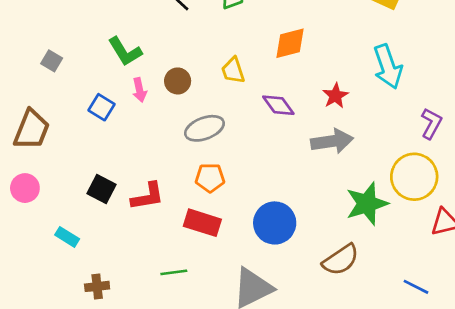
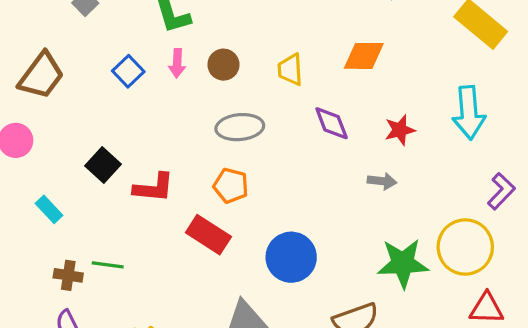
gray arrow: (332, 141) -> (382, 181), size x0.6
green line: (174, 272) -> (108, 265), moved

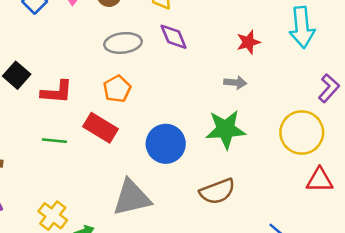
purple diamond: (332, 123) -> (174, 37), moved
orange pentagon: (231, 186) -> (117, 89), turned 30
green star: (403, 263) -> (226, 129), moved
green line: (108, 265) -> (54, 141), moved

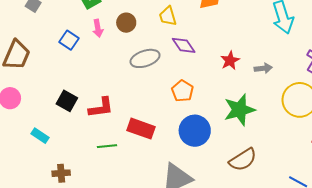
red star: (248, 42) -> (230, 61), moved
gray arrow: (235, 83) -> (263, 68), moved
orange pentagon: (117, 89) -> (183, 91), moved

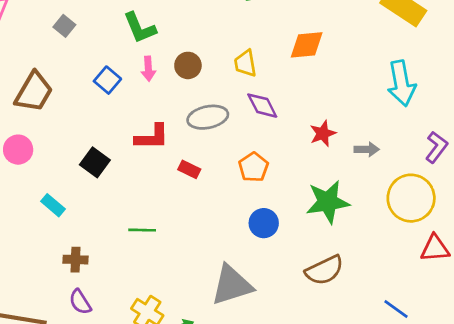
red L-shape: (101, 108) -> (152, 137), moved
red rectangle: (141, 129) -> (189, 169), moved, size x0.6
blue circle: (195, 131) -> (264, 223), size x0.7

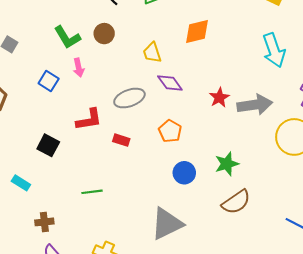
brown circle: (188, 65) -> (104, 34), moved
gray arrow: (367, 149) -> (255, 105), size x1.8
green star: (328, 202) -> (227, 164), moved, size x0.7

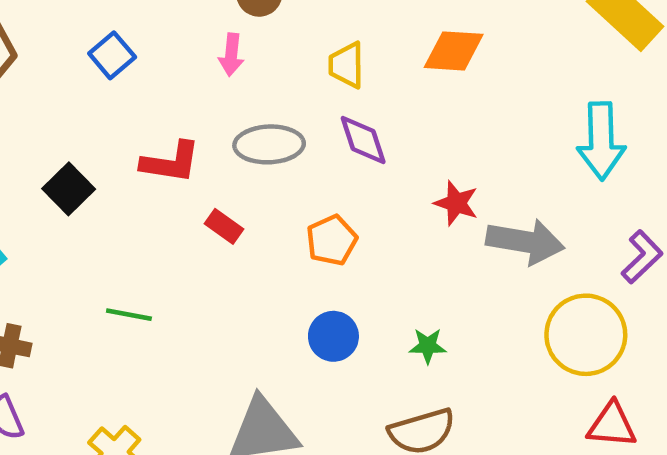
pink arrow: (79, 68) -> (231, 55), moved
red star: (219, 98) -> (456, 203), turned 30
green star: (227, 164) -> (428, 346), size x0.7

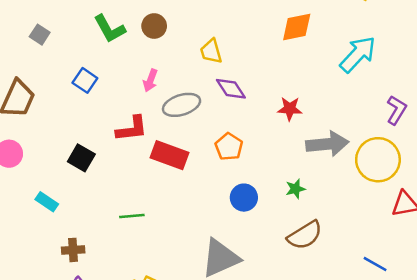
orange diamond: (454, 51) -> (297, 27), moved
pink arrow: (231, 55) -> (150, 80), moved, turned 30
cyan arrow: (601, 141) -> (358, 54), turned -120
red rectangle: (224, 226) -> (170, 155), size x1.8
gray arrow: (525, 242) -> (327, 144), moved

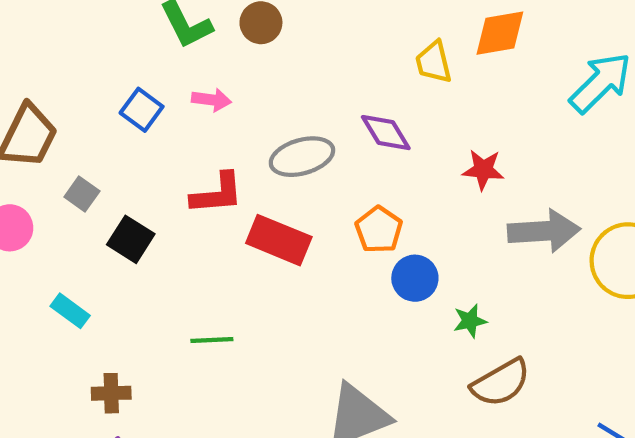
gray square: (40, 35) -> (82, 194), moved
yellow trapezoid: (211, 51) -> (434, 62), moved
pink arrow: (150, 80) -> (211, 100), moved, turned -105
green star: (295, 189) -> (470, 321), moved
blue circle: (244, 198) -> (415, 278), moved

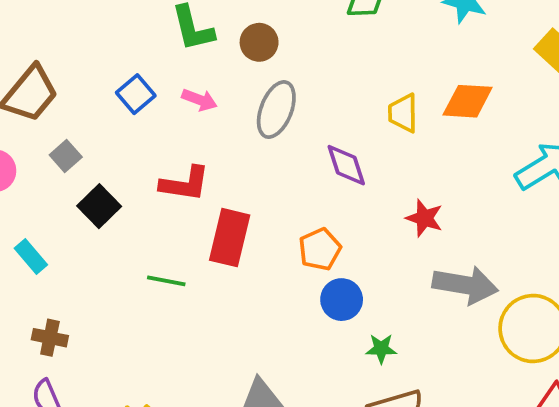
gray ellipse: (302, 157) -> (276, 110), moved, turned -66
red rectangle: (279, 240) -> (230, 238), turned 68
green line: (212, 340) -> (166, 281), moved

